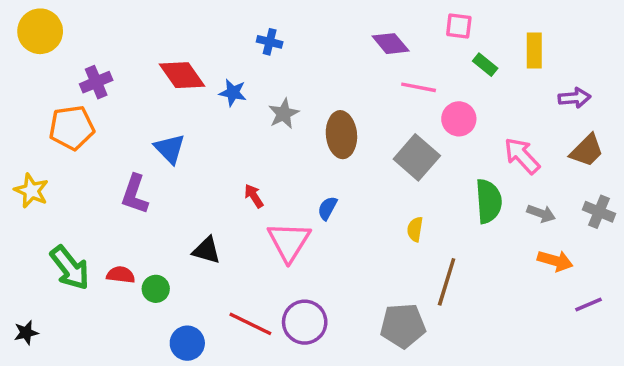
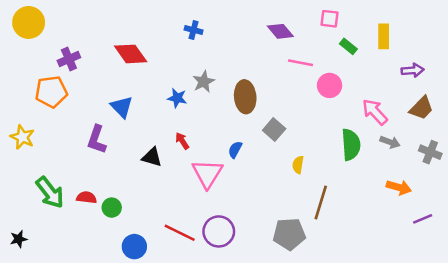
blue star: (233, 93) -> (177, 98), moved
gray square: (417, 157) -> (274, 129), moved, size x0.7
gray arrow: (541, 213) -> (390, 142), moved
black triangle: (207, 250) -> (152, 157), moved

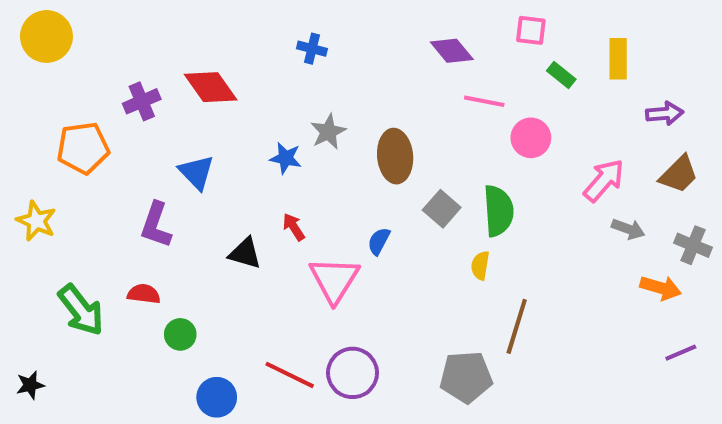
purple cross: (69, 59) -> (142, 101), moved
pink arrow: (375, 112) -> (604, 180), turned 84
green semicircle: (351, 145) -> (498, 211), moved
orange arrow: (399, 187) -> (661, 288), moved
red semicircle: (87, 197) -> (144, 294), moved

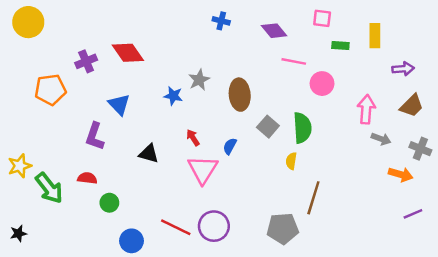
blue cross: (312, 49) -> (221, 21), moved
green rectangle: (561, 75) -> (340, 45), turned -35
pink arrow: (604, 180) -> (366, 109), turned -36
yellow star: (36, 221) -> (20, 166), moved, turned 30
red arrow: (294, 227) -> (193, 138), moved

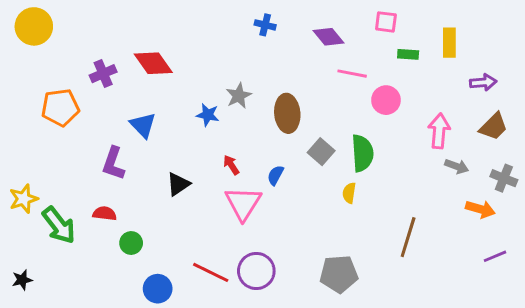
black triangle: (149, 154) -> (178, 184), turned -50
brown line: (313, 198) -> (408, 237), moved

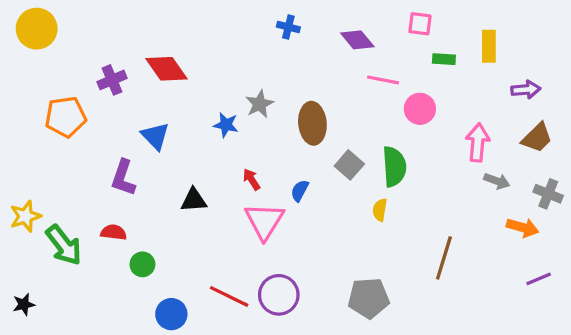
black triangle: (178, 184) -> (194, 200), turned 30

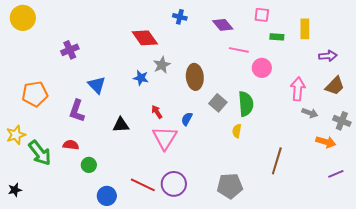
red diamond: (167, 69) -> (145, 38), moved
orange pentagon: (65, 117) -> (35, 94), moved

